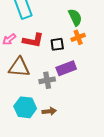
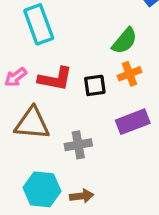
green semicircle: (75, 17) -> (125, 41), turned 66
purple rectangle: (66, 68) -> (133, 122), moved

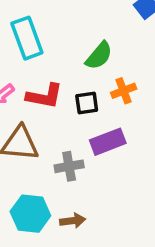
green semicircle: (125, 41) -> (99, 56), moved
purple rectangle: (133, 122) -> (108, 142), moved

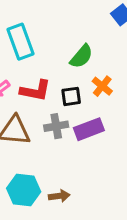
orange cross: (124, 91) -> (102, 86), turned -30
gray cross: (69, 166) -> (56, 126), moved

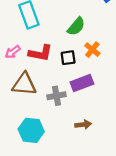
gray cross: (56, 126) -> (57, 96), moved
brown arrow: (59, 196) -> (83, 125), moved

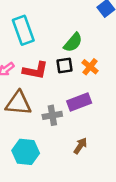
black square: (68, 58) -> (65, 66), moved
brown arrow: (83, 125) -> (80, 146), turned -49

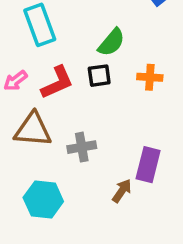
orange cross: (90, 67) -> (150, 77), moved, turned -35
red L-shape: (35, 70) -> (57, 83), turned -35
purple rectangle: (79, 102) -> (148, 165), moved, turned -55

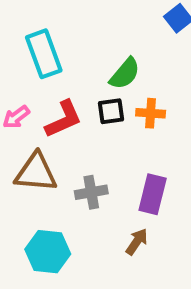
orange cross: (150, 77) -> (151, 113), moved
purple rectangle: (148, 165) -> (153, 194), moved

